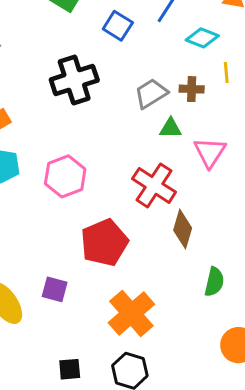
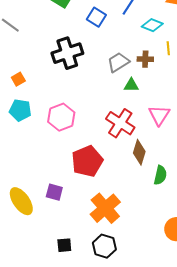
pink triangle: (210, 152) -> (159, 115), moved
green semicircle: (214, 282) -> (160, 175), moved

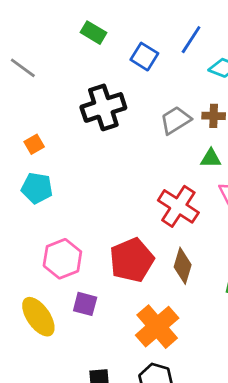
green triangle: (131, 85) -> (211, 158), moved
pink hexagon: (61, 117) -> (62, 259), moved
brown diamond: (139, 152) -> (183, 266), moved

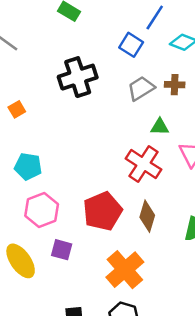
blue square: (144, 57) -> (131, 45), moved
green triangle: (211, 158) -> (160, 127), moved
cyan pentagon: (37, 188) -> (28, 167), moved

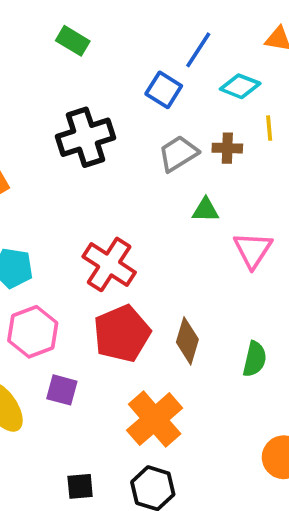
red cross: (144, 164) -> (109, 264), moved

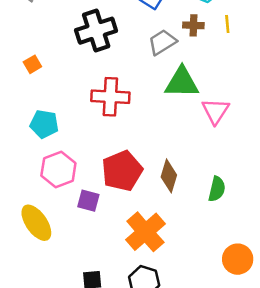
brown cross: (227, 148) -> (193, 25), moved
green triangle: (206, 210) -> (182, 82), size x1.8
red cross: (109, 264) -> (110, 97), moved, turned -30
purple square: (62, 390) -> (88, 201), moved

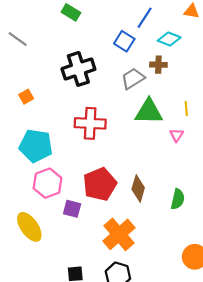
yellow line: (227, 24) -> (186, 108), moved
pink triangle: (216, 111) -> (177, 135), size x0.6
cyan pentagon: (44, 124) -> (36, 146), size x1.4

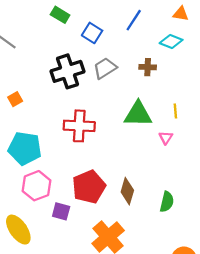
cyan diamond: (169, 39) -> (171, 42), moved
blue square: (124, 41) -> (92, 33), moved
gray trapezoid: (133, 79) -> (105, 68), moved

